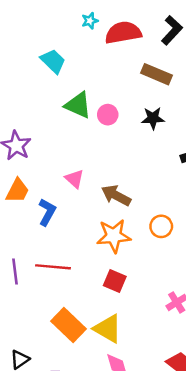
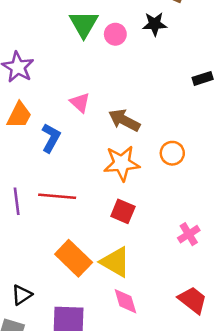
green triangle: (78, 105) -> (84, 24), turned 36
black star: (153, 118) -> (155, 24), moved

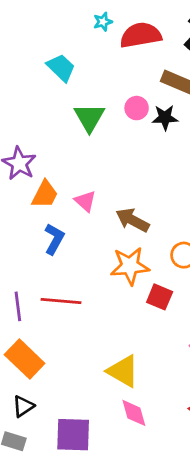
pink circle: (115, 34) -> (137, 108), moved
orange trapezoid: (19, 115) -> (45, 194), moved
red square: (123, 211) -> (160, 297), moved
orange rectangle: (74, 258) -> (25, 359), moved

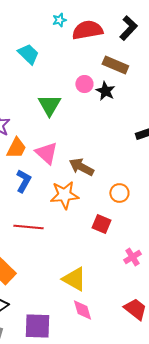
green triangle: (89, 118) -> (49, 105), moved
black star: (165, 118) -> (105, 91), turned 30
pink triangle: (85, 201) -> (46, 153), size x1.4
orange star: (130, 266) -> (64, 195), moved

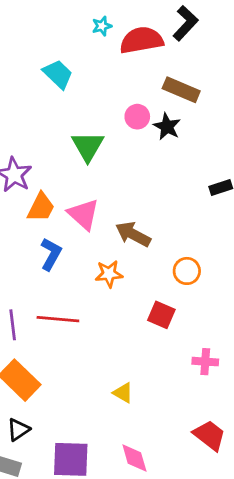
black L-shape: (128, 28) -> (185, 23), moved
orange star: (64, 195) -> (109, 274), size x0.7
pink cross: (132, 257) -> (205, 362), turned 36
yellow triangle: (74, 279) -> (123, 393), size x0.6
pink diamond: (82, 310) -> (134, 458), moved

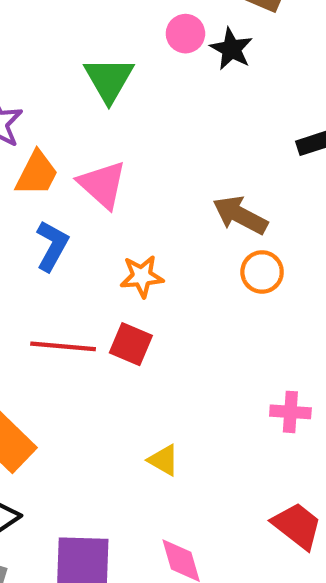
brown arrow: (133, 234) -> (240, 215), moved
red square: (161, 315) -> (131, 344), moved

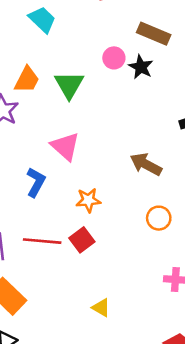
orange trapezoid: (37, 174) -> (27, 80), moved
orange circle: (262, 272) -> (159, 218), moved
red square: (131, 344) -> (82, 240), turned 30

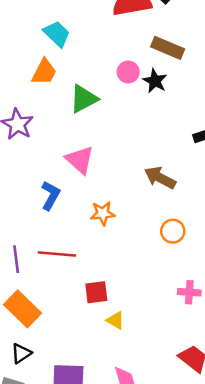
orange trapezoid: (27, 80) -> (44, 72), moved
green triangle: (69, 85) -> (84, 99), turned 32
red square: (82, 240) -> (96, 292), moved, turned 30

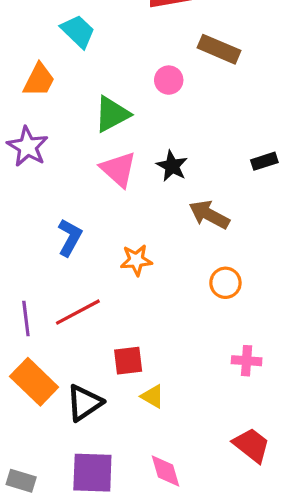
orange trapezoid: (44, 72) -> (39, 80), moved
black star: (155, 81) -> (172, 166), moved
pink triangle: (80, 160) -> (118, 169), moved
red line: (57, 254) -> (78, 312), turned -33
black triangle: (21, 353) -> (84, 403), moved, size x1.4

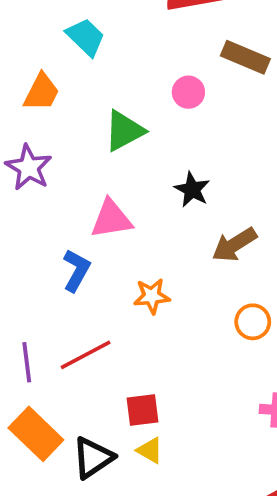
pink triangle: (118, 169) -> (111, 219), moved, turned -51
brown arrow: (209, 215) -> (234, 245), turned -60
yellow triangle: (152, 396) -> (150, 450), moved

